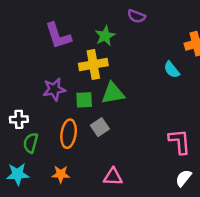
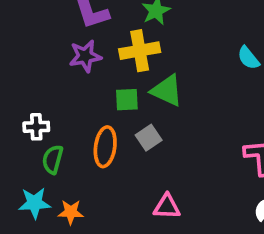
purple star: (54, 89) -> (85, 56), moved
green triangle: (113, 93) -> (167, 91), turned 35
orange star: (61, 174) -> (71, 212), moved

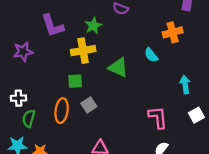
purple star: (85, 56) -> (23, 52), moved
green triangle: (167, 91) -> (118, 68), moved

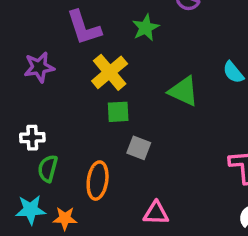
yellow cross: (83, 51) -> (110, 72), moved, turned -30
gray square: (89, 105) -> (139, 148), turned -35
orange ellipse: (62, 111) -> (98, 181), moved

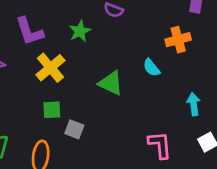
green square: (118, 112) -> (52, 110), moved

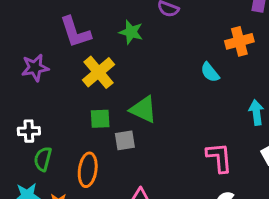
green star: (80, 31) -> (131, 32), turned -30
green triangle: (111, 83) -> (143, 109), moved
gray square: (74, 129) -> (125, 140), turned -30

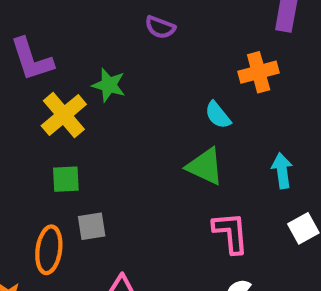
green star: (131, 32) -> (109, 85), moved
green triangle: (143, 109) -> (205, 166), moved
gray square: (125, 140) -> (92, 226), moved

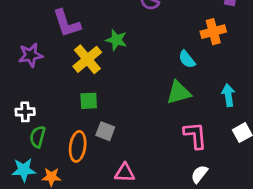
green triangle: (205, 166) -> (179, 92), turned -40
gray square: (92, 226) -> (105, 131), turned 30

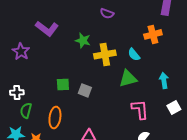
purple L-shape: (67, 23) -> (47, 28), turned -35
purple star: (31, 55) -> (21, 51), turned -30
yellow cross: (87, 59) -> (105, 54), moved, turned 30
gray square: (105, 131) -> (85, 90), moved

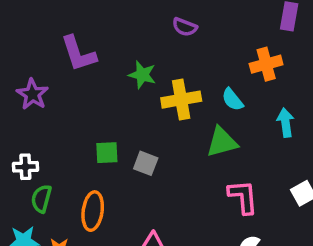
purple L-shape: (47, 28) -> (78, 54), turned 35
cyan arrow: (164, 80) -> (286, 123), moved

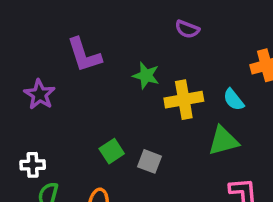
green square: (107, 153) -> (112, 151), turned -30

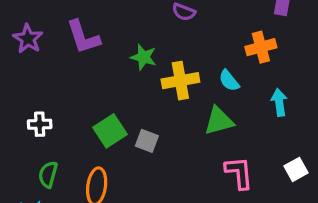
purple star: (40, 94) -> (28, 39), moved
green square: (112, 151) -> (110, 131), size x1.4
white cross: (33, 165) -> (40, 124), moved

